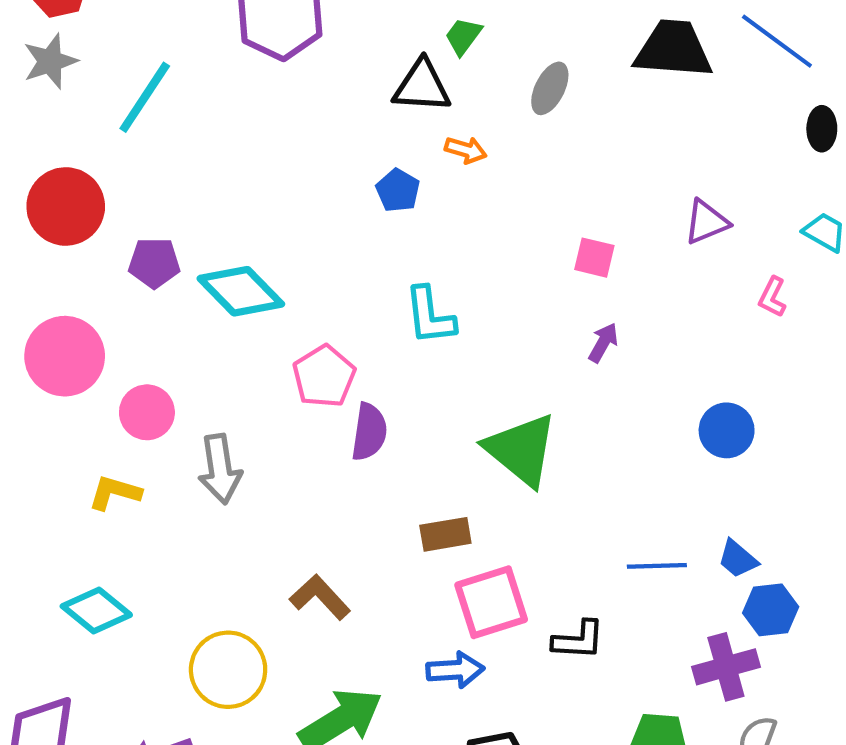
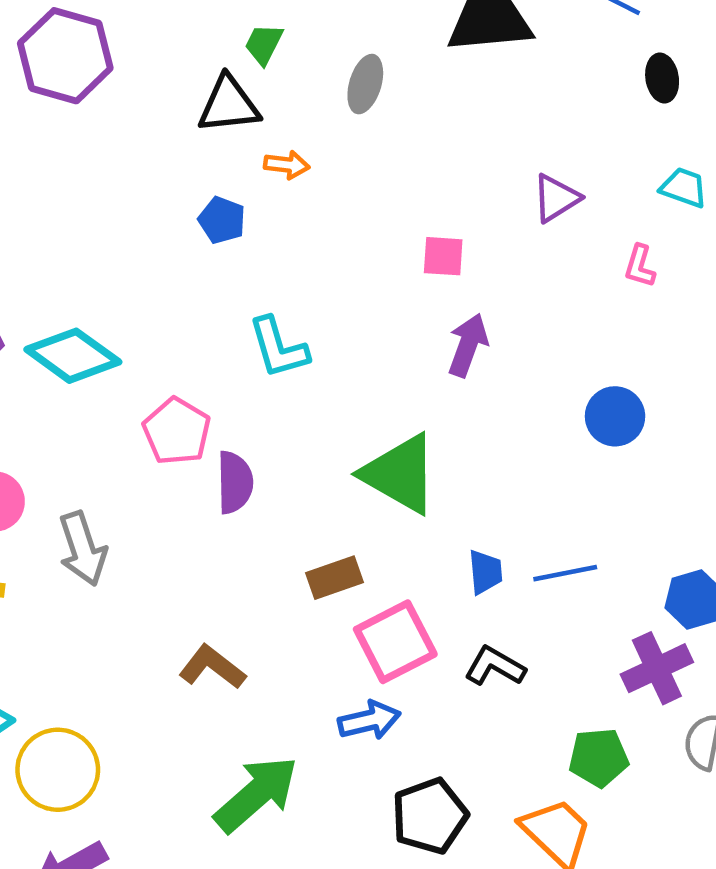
purple arrow: (603, 343) -> (468, 345), size x1.4
blue trapezoid: (738, 559) -> (485, 572), moved, turned -126
black L-shape: (578, 640) -> (495, 666), turned -144
yellow circle: (228, 670) -> (58, 770), moved

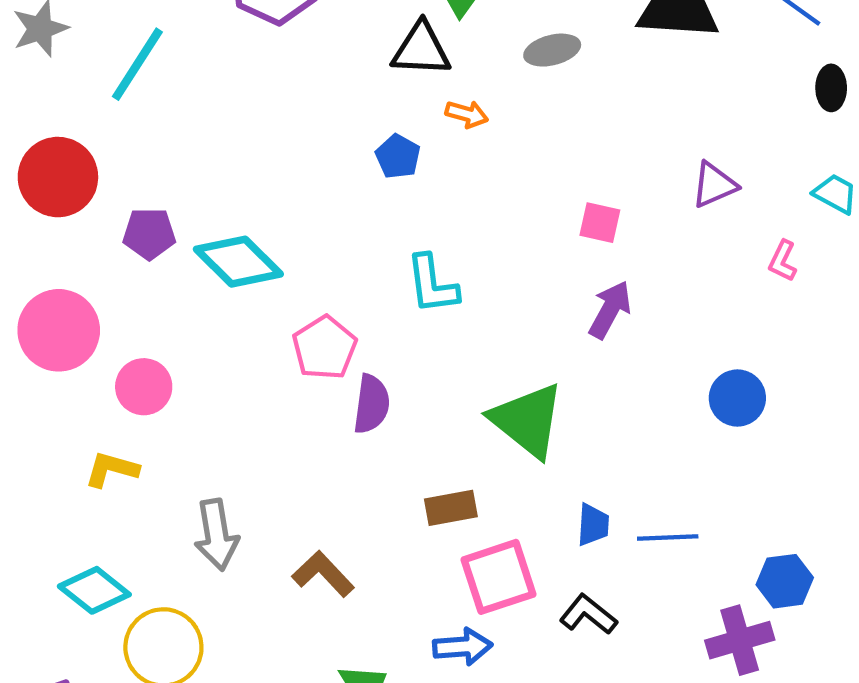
gray ellipse: (365, 84) -> (552, 50), turned 50
gray arrow: (83, 549) -> (216, 535), moved

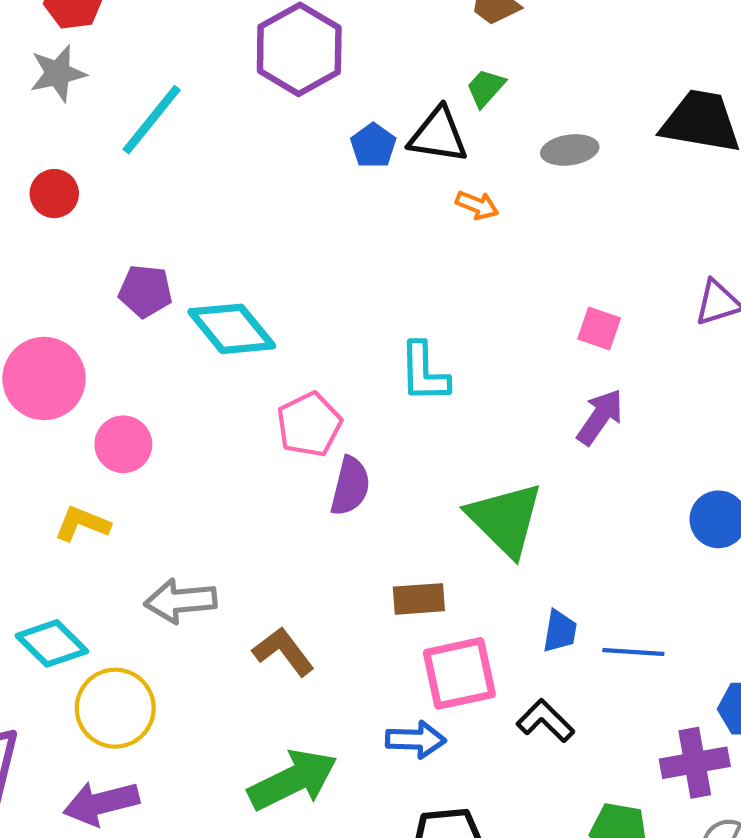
blue pentagon: (398, 156) -> (373, 146), moved
red circle: (58, 177) -> (54, 194), moved, size x0.6
gray arrow: (216, 535) -> (181, 601), turned 88

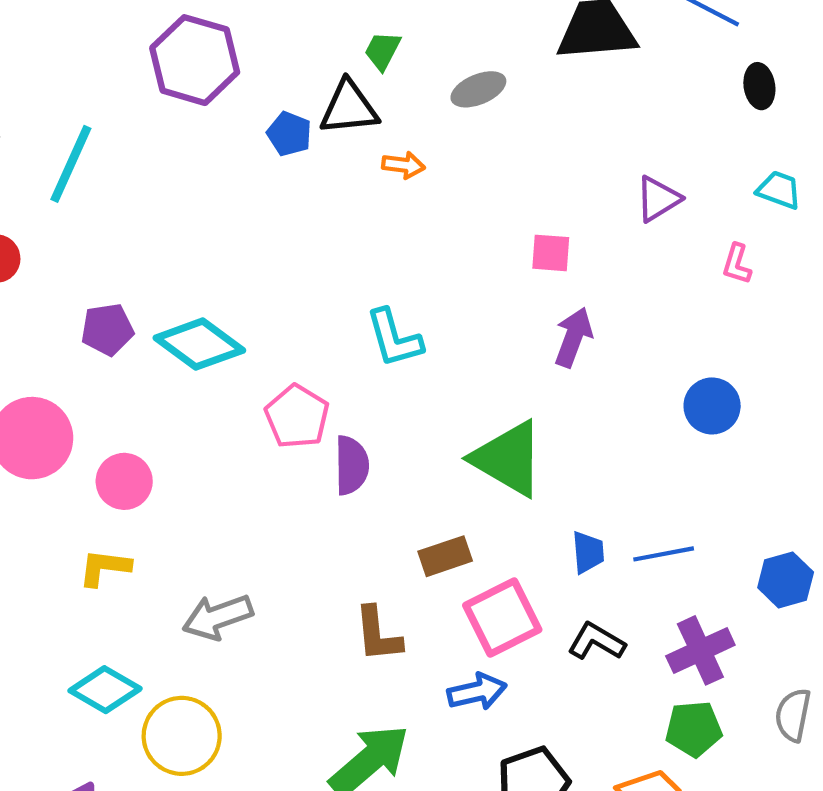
brown L-shape: (283, 651) -> (378, 634), moved, turned -134
purple cross: (695, 763) -> (700, 650), moved

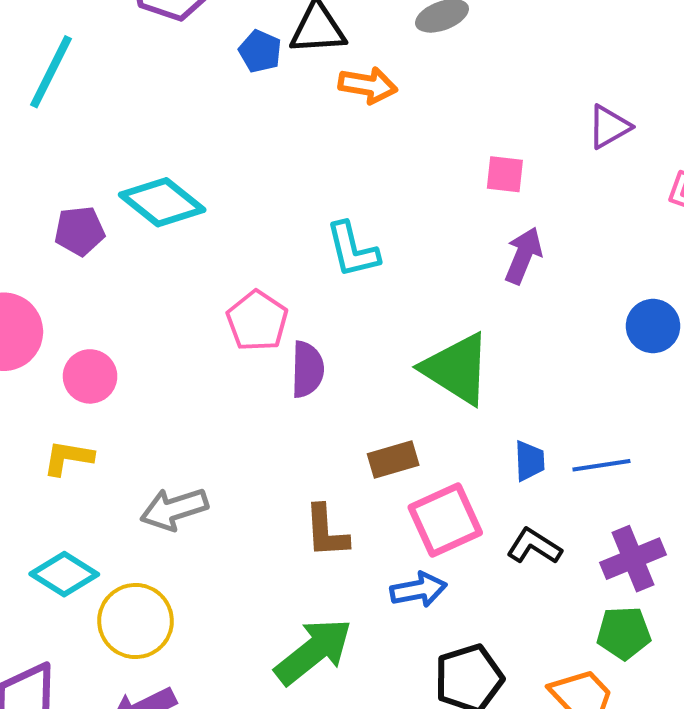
orange arrow: (403, 165) -> (368, 85), size x1.4
cyan diamond: (199, 344) -> (162, 202), moved

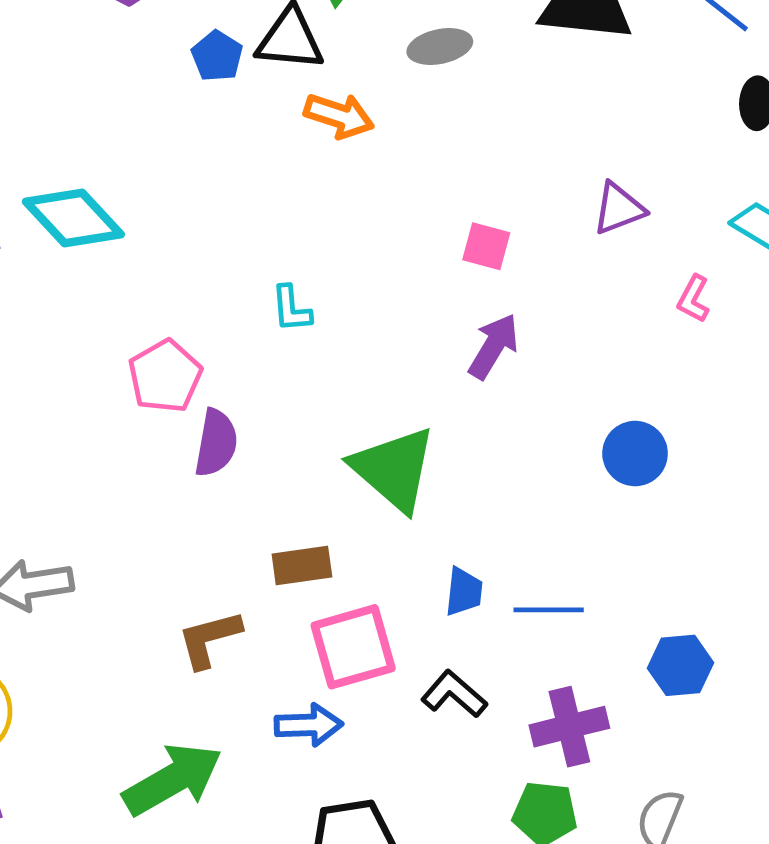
cyan L-shape: (352, 250) -> (291, 309), size x0.7
brown L-shape: (326, 531) -> (209, 639), turned 70

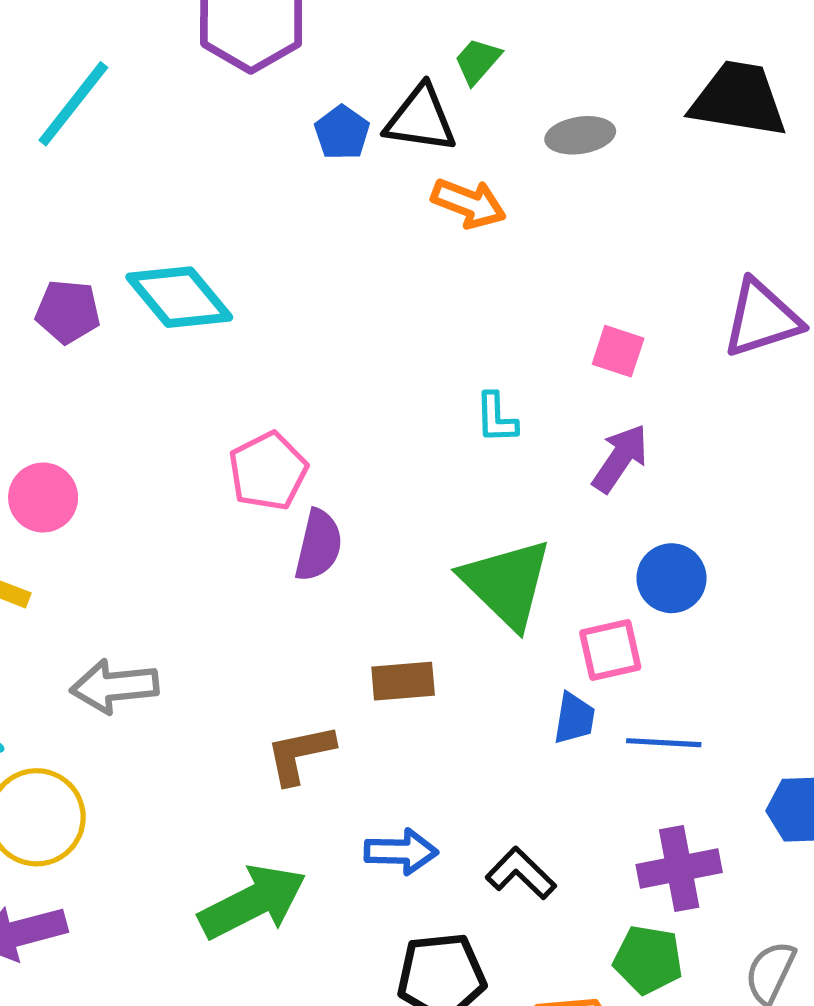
purple triangle: (619, 209) -> (762, 319), size x1.4
cyan L-shape: (291, 309) -> (496, 418), moved
blue circle: (635, 454) -> (672, 578), moved
pink square: (353, 647) -> (610, 650), moved, size x0.7
black L-shape: (454, 694) -> (521, 873), moved

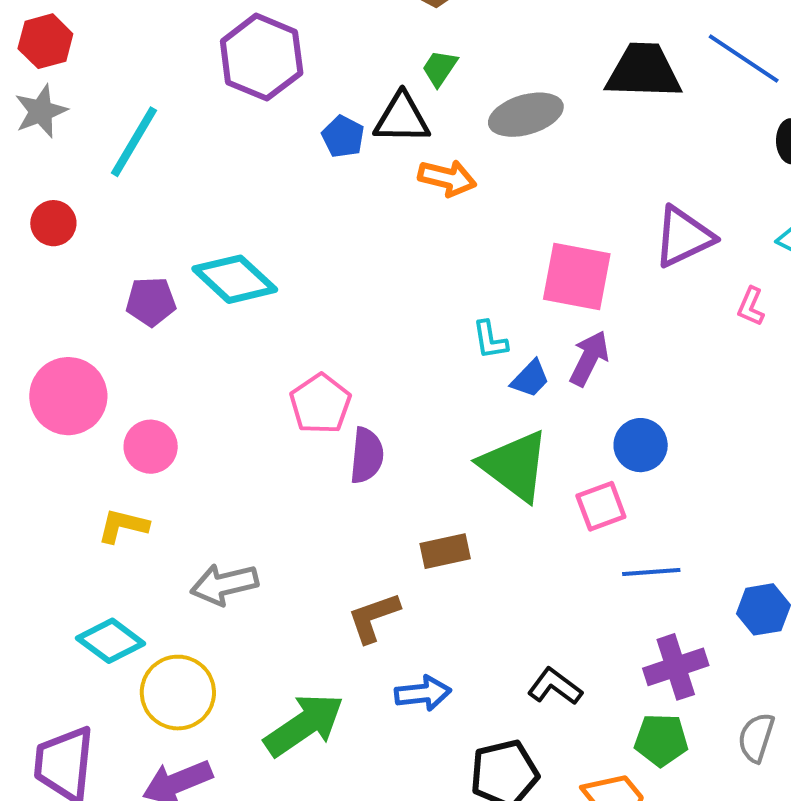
gray ellipse: (580, 135) -> (526, 115), size x1.4
pink square: (618, 351) -> (577, 276), size x1.8
blue trapezoid: (574, 718) -> (530, 379), moved, turned 42
blue arrow: (401, 852) -> (423, 693), moved
green arrow: (253, 902) -> (304, 725), moved

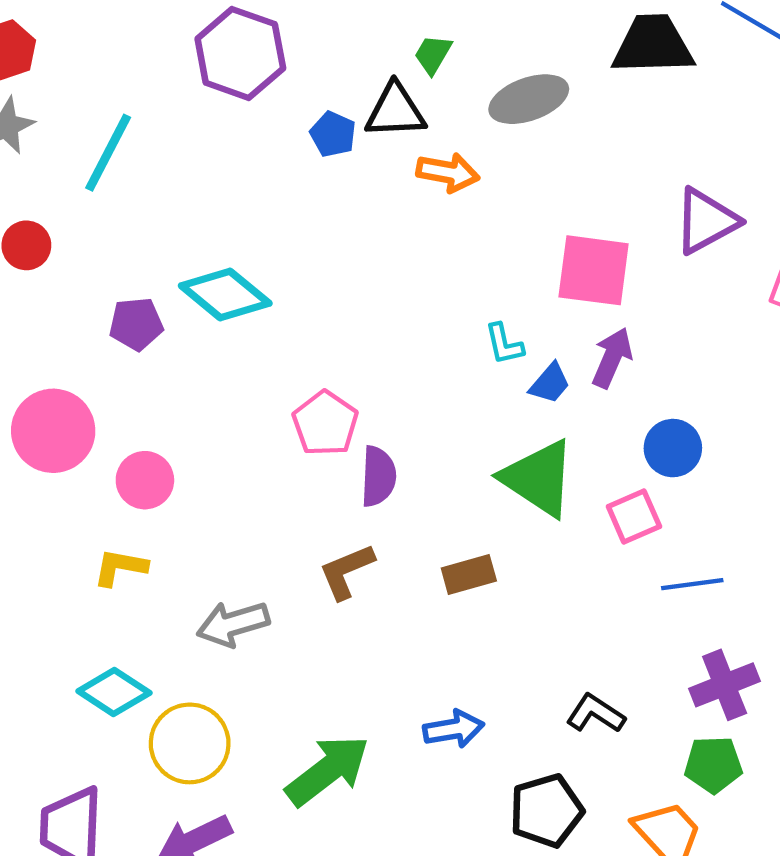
brown L-shape: (373, 617) -> (346, 571), moved

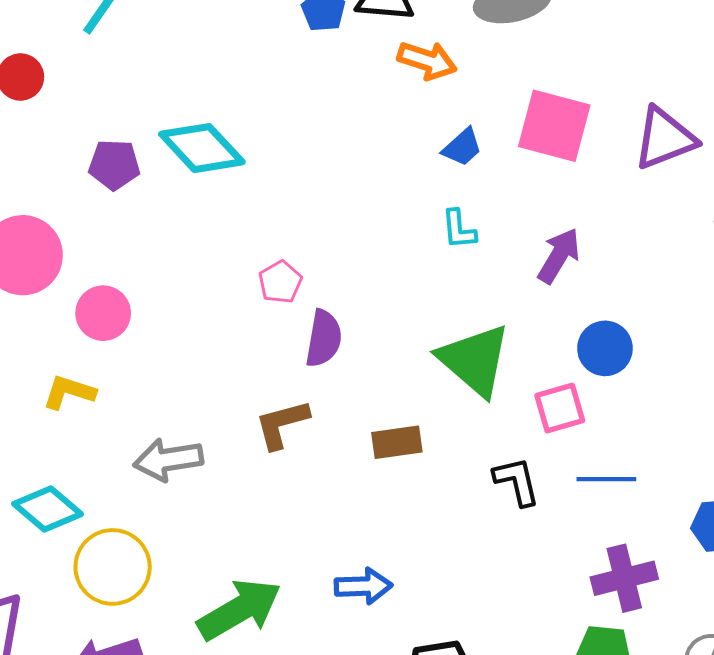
pink square: (594, 270) -> (554, 126), moved
blue trapezoid: (550, 383) -> (462, 147), moved
pink pentagon: (325, 423) -> (280, 282), size x0.7
black L-shape: (595, 714) -> (517, 481), moved, turned 36

